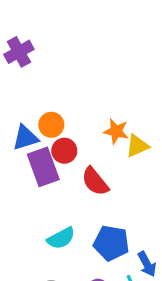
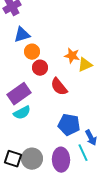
blue triangle: (25, 138) -> (22, 35), moved
purple rectangle: (43, 167) -> (19, 94), moved, turned 75
cyan semicircle: (61, 238) -> (22, 113), moved

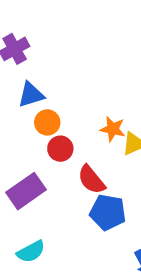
cyan semicircle: (22, 113) -> (31, 252), moved
blue pentagon: (69, 125) -> (108, 212), moved

